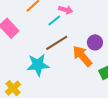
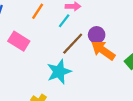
purple circle: (95, 42) -> (97, 35), moved

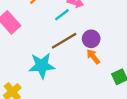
orange arrow: (103, 50) -> (93, 57), size x0.6

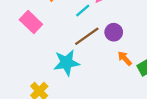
orange arrow: (93, 57) -> (125, 58), moved

